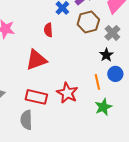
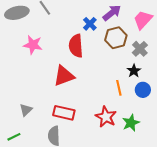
red semicircle: (48, 30) -> (76, 46), size x1.6
orange line: (97, 82) -> (119, 88), moved
red star: (67, 93) -> (106, 117), moved

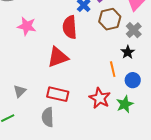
blue circle: (143, 90) -> (133, 80), moved

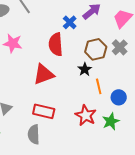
brown hexagon: (110, 19) -> (96, 49), moved
black star: (128, 52) -> (85, 69), moved

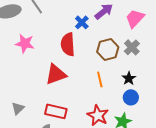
black star: (85, 69) -> (129, 78), moved
orange line: (99, 86) -> (100, 79), moved

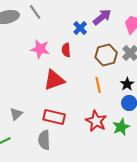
pink star: (25, 43) -> (40, 49), moved
red semicircle: (68, 44) -> (66, 50), size x0.6

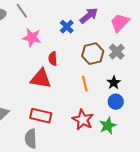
pink star: (40, 49) -> (32, 38), moved
red semicircle: (66, 50) -> (53, 59), moved
red triangle: (54, 80) -> (41, 79), turned 30

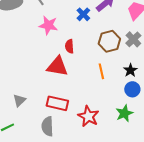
red star: (83, 120) -> (88, 116), moved

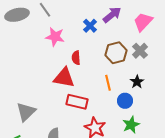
blue circle: (132, 89) -> (125, 101), moved
gray triangle: (19, 100) -> (26, 112), size x1.5
red rectangle: (57, 103) -> (77, 102), moved

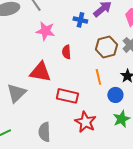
blue cross: (90, 26) -> (80, 20), turned -32
red triangle: (64, 78) -> (40, 72), moved
gray triangle: (26, 112) -> (16, 93), moved

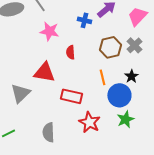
blue circle: (115, 95) -> (119, 95), size x1.5

